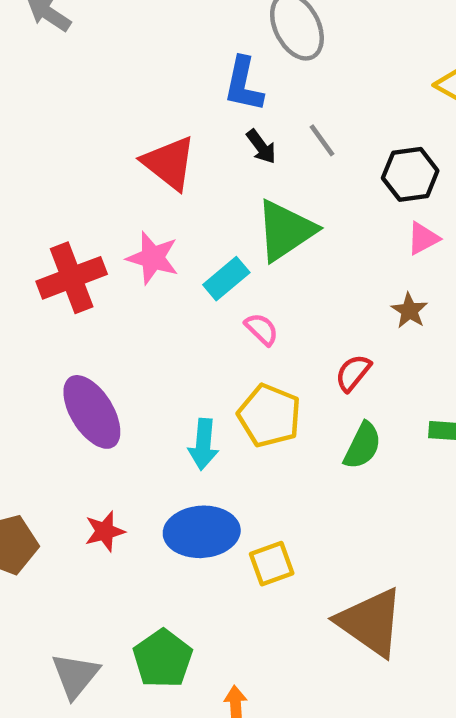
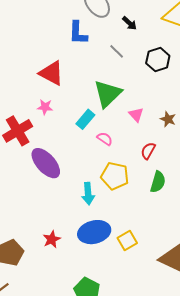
black arrow: (261, 147) -> (129, 23), moved
pink triangle: (423, 238) -> (136, 115), moved, turned -35
pink star: (153, 258) -> (45, 107), moved, size x0.7
purple ellipse: (92, 412) -> (46, 163), moved

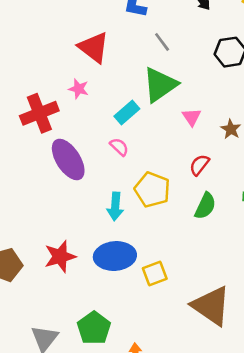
gray line: (117, 51) -> (162, 42), moved
pink semicircle: (105, 139) -> (119, 147), moved
red star: (52, 239) -> (60, 256), size x1.4

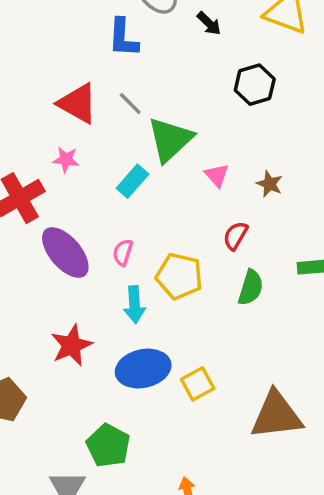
gray line: (162, 42) -> (130, 104), moved
pink semicircle: (119, 147) -> (123, 252), moved, turned -108
red star: (60, 256) -> (71, 345), moved
brown triangle: (211, 306) -> (276, 415), turned -33
green pentagon: (94, 328) -> (108, 446), moved

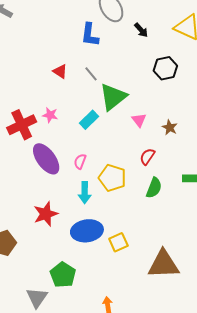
red triangle: (78, 103) -> (60, 71), size x0.6
pink star: (66, 160) -> (50, 115), moved

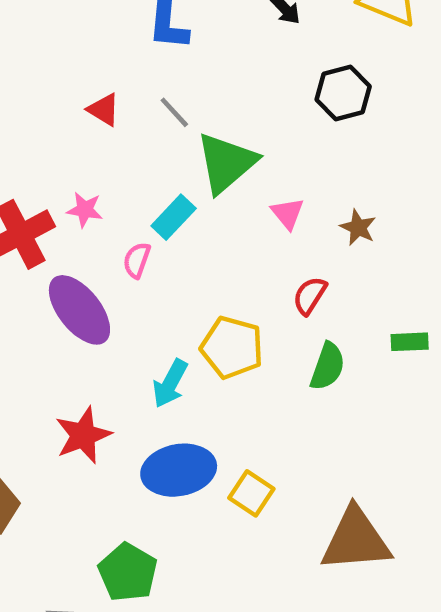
pink semicircle: (80, 161) -> (137, 260), moved
cyan arrow: (85, 193) -> (170, 383), turned 30
yellow square: (118, 242) -> (251, 493), turned -30

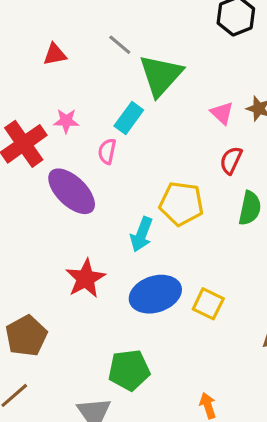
red triangle: (104, 110) -> (55, 54), moved, turned -35
pink triangle: (288, 213) -> (222, 113), moved
green pentagon: (128, 572) -> (129, 370), turned -30

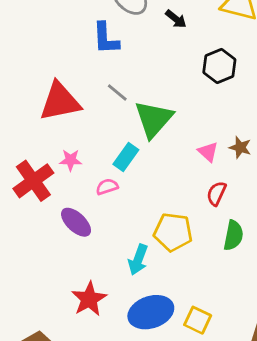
red triangle: (55, 54) -> (60, 102), size x2.0
pink semicircle: (107, 151) -> (107, 187), turned 60
purple ellipse: (72, 191) -> (76, 222), size x0.7

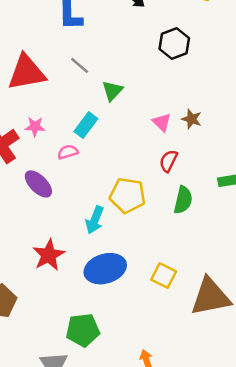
green triangle: (154, 119) -> (112, 91), size x0.6
yellow square: (198, 320) -> (164, 276), moved

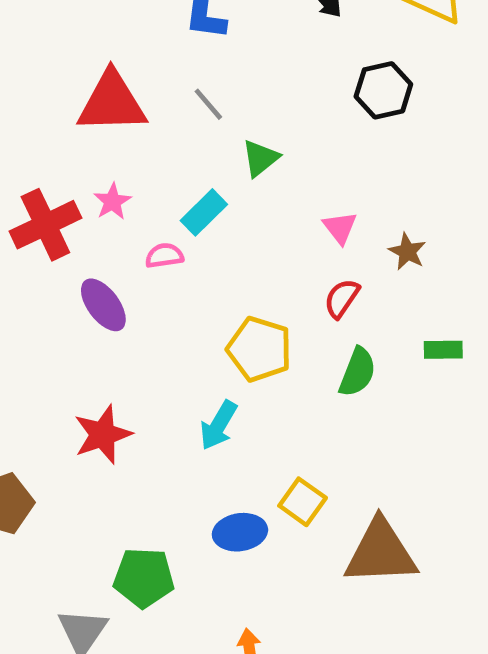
brown star: (192, 119) -> (407, 252), moved
pink star: (35, 127) -> (112, 202), turned 30
cyan arrow: (95, 220) -> (219, 425), moved
blue ellipse: (105, 269) -> (240, 532), moved, size x0.7

